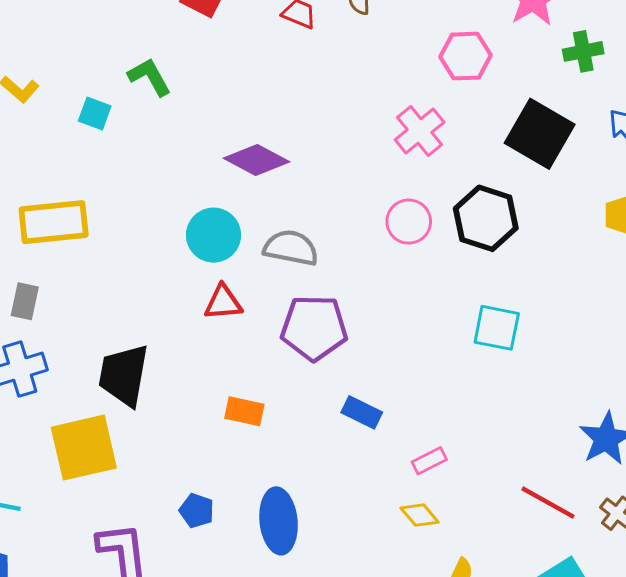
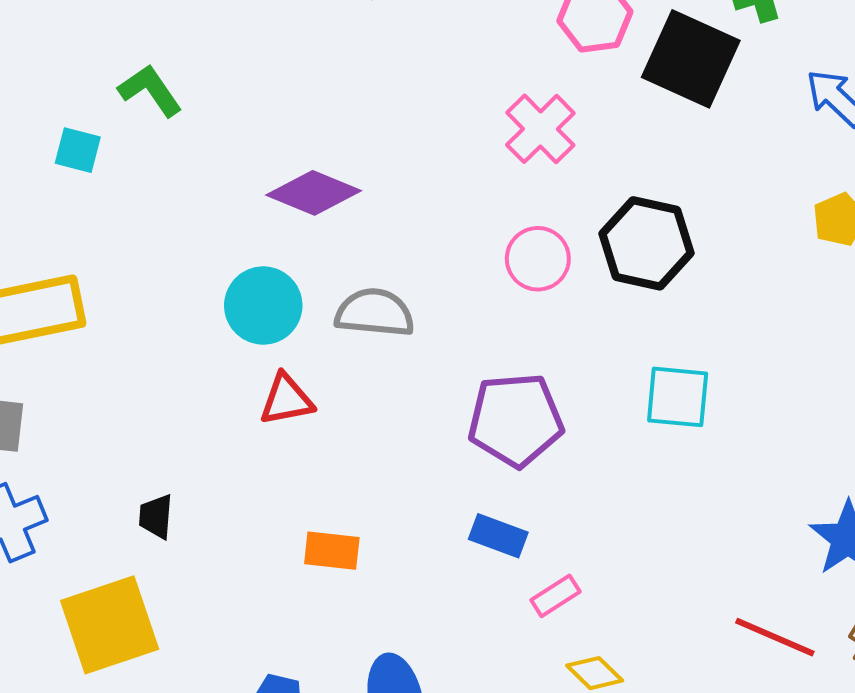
black square: (540, 134) -> (691, 59), moved
purple pentagon: (314, 328) -> (516, 420), moved
black trapezoid: (124, 375) -> (156, 516), size x0.5
pink rectangle: (429, 461) -> (555, 596), moved

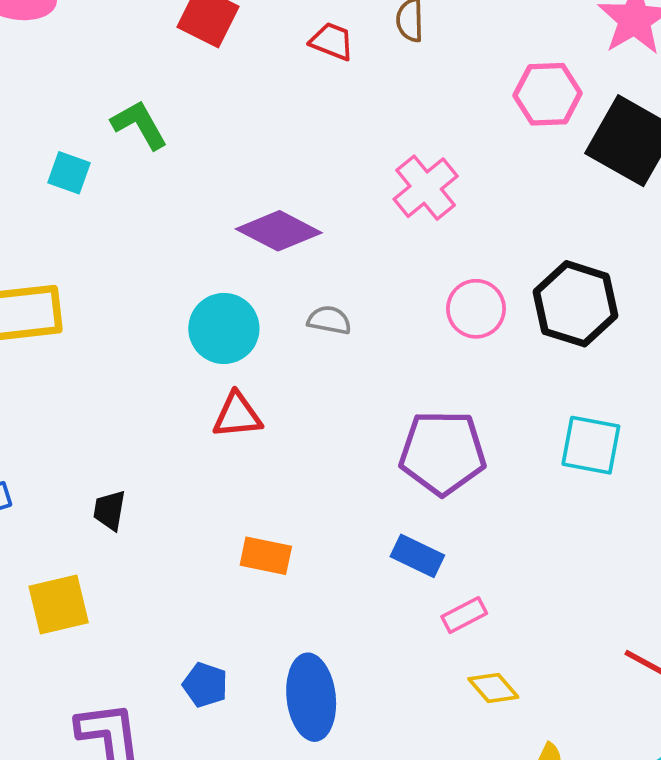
pink cross: (540, 129) -> (426, 188), moved
gray semicircle: (375, 313) -> (329, 320), moved, size x0.6
yellow square: (110, 625) -> (59, 605), size x0.7

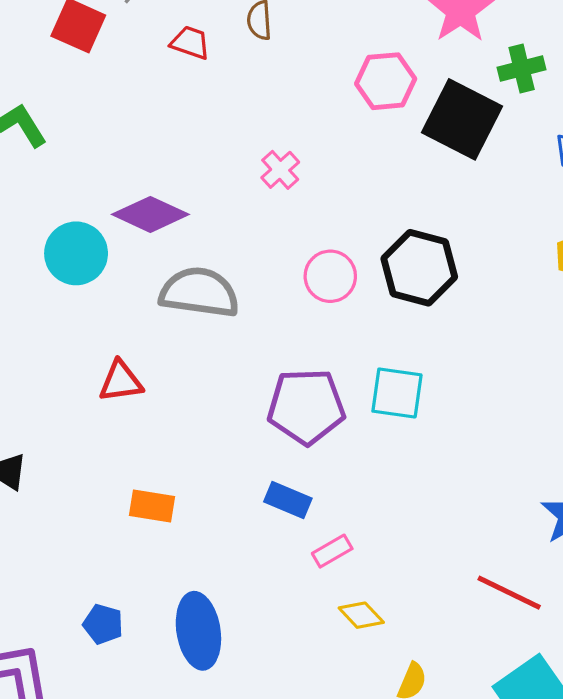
pink cross: (426, 188) -> (280, 170), size x0.7
gray semicircle: (329, 320) -> (199, 292), size x2.0
cyan circle: (224, 328) -> (76, 253), moved
cyan square: (591, 445) -> (397, 393), moved

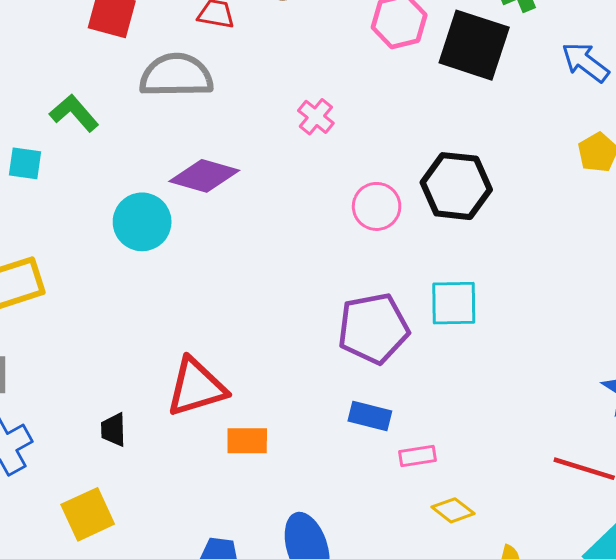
gray semicircle: (199, 292) -> (176, 75), moved
red triangle: (121, 381) -> (196, 387), moved, size x1.5
pink rectangle: (332, 551) -> (417, 456), turned 30

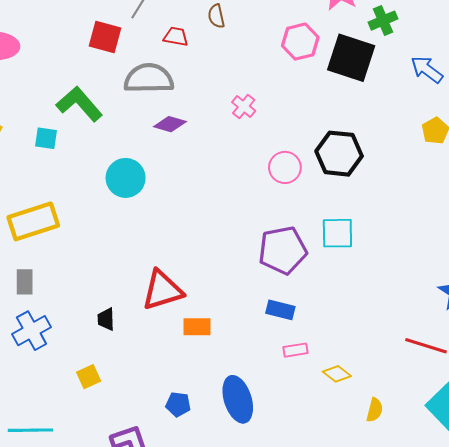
green L-shape: (74, 113) -> (79, 104), size x1.4
purple diamond: (204, 176) -> (170, 124), moved, size x0.7
pink rectangle: (417, 456) -> (295, 350), moved
yellow square: (88, 514) -> (89, 377), size x0.7

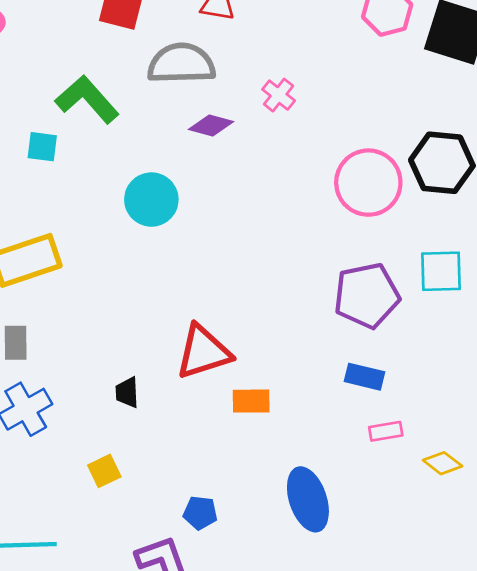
pink cross: (244, 107) -> (279, 95), moved
pink circle: (285, 167) -> (368, 183), size x1.5
blue pentagon: (178, 404) -> (200, 513), moved

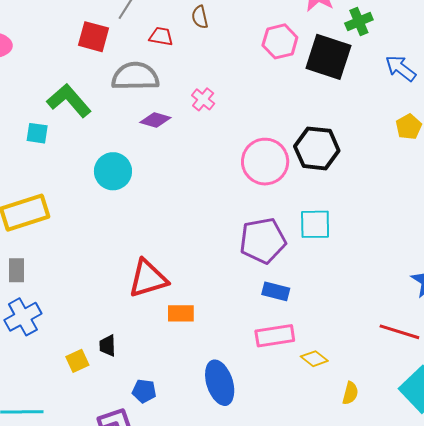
blue rectangle: (364, 377) -> (276, 291), moved
black trapezoid: (127, 392) -> (108, 346), moved
pink rectangle: (386, 431) -> (275, 336), size x1.6

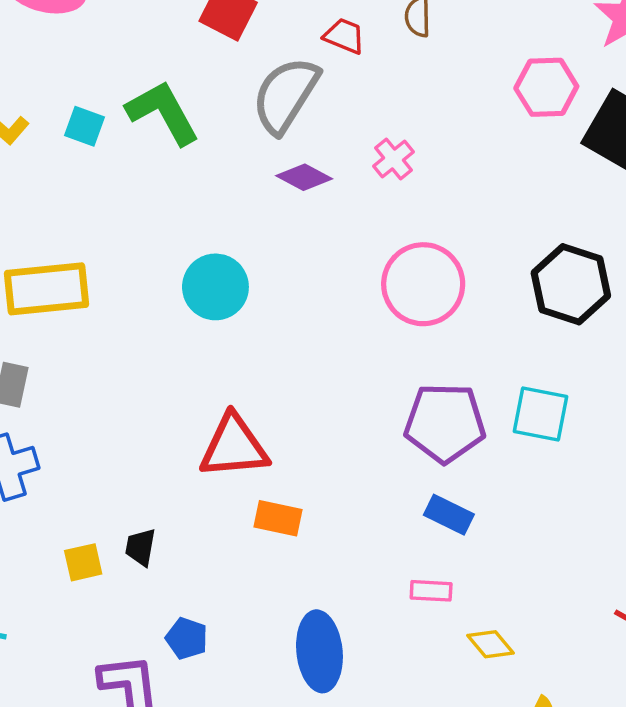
gray semicircle: (135, 76) -> (285, 95), turned -69
cyan square: (37, 133) -> (85, 126), moved
pink circle: (265, 162) -> (423, 284), moved
cyan circle: (113, 171) -> (215, 287), moved
pink rectangle: (275, 336) -> (431, 591), size x0.6

